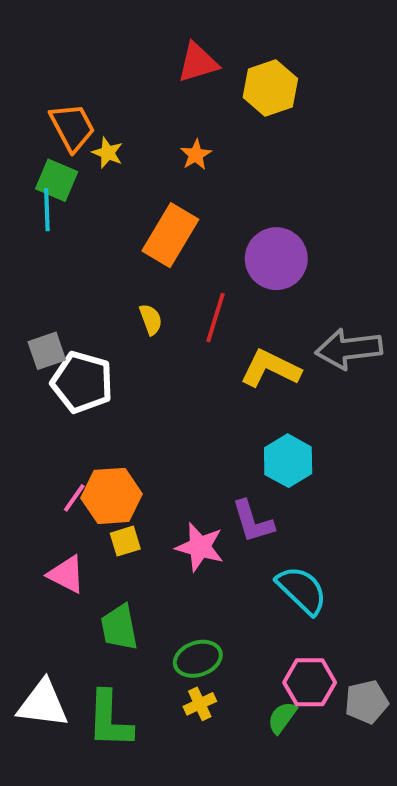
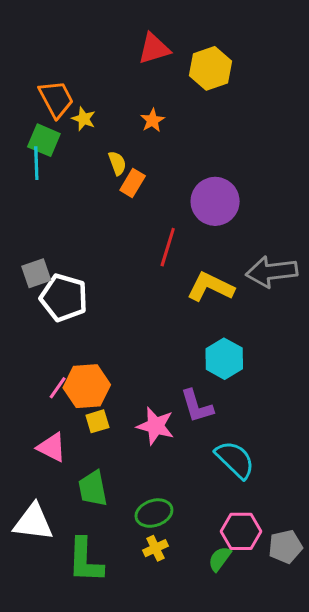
orange rectangle: (170, 235) -> (133, 183), size x0.6
yellow semicircle: (151, 319) -> (117, 163), moved
white triangle: (43, 704) -> (33, 522), moved

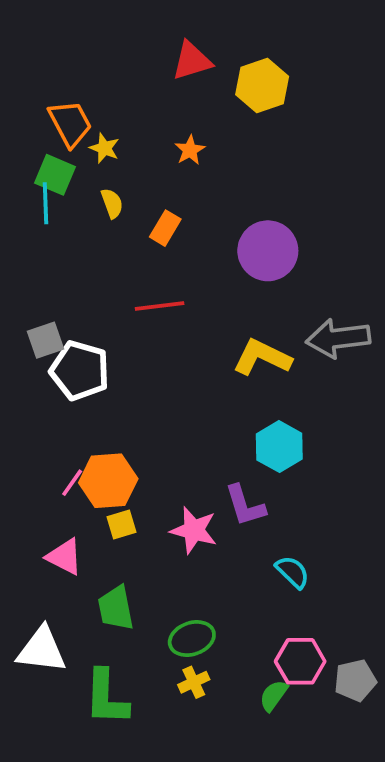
yellow semicircle: (117, 163) -> (112, 203), moved
red line: (168, 247) -> (160, 306), moved, turned 66
cyan semicircle: (235, 460) -> (293, 572), size x0.7

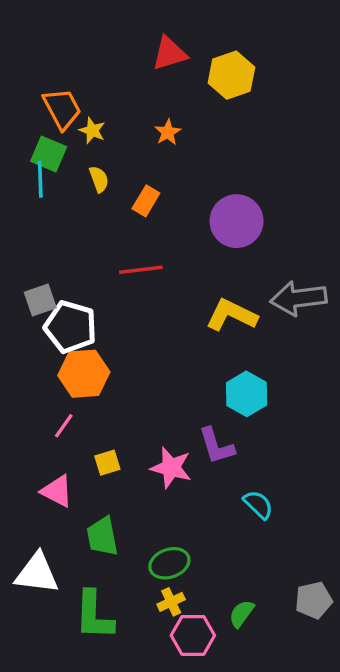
orange hexagon: (108, 481) -> (84, 374), moved
pink hexagon: (300, 661) -> (193, 635), moved

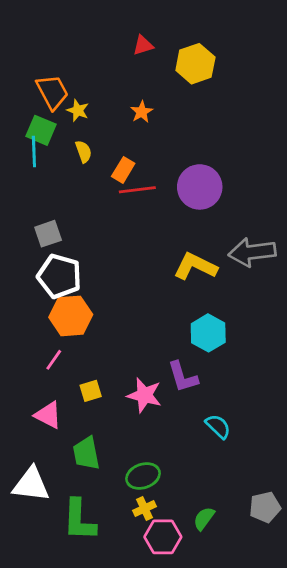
red triangle: (169, 53) -> (143, 45), size x0.7
red line: (141, 270) -> (137, 190), moved
gray square: (40, 300) -> (48, 234), moved

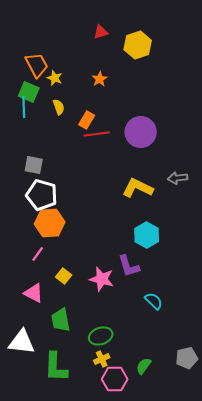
gray square: (48, 234) -> (34, 165), turned 30
gray arrow: (252, 252) -> (178, 178), size x0.6
yellow square: (91, 391) -> (64, 276), turned -35

